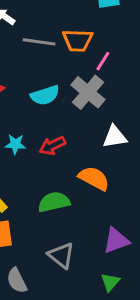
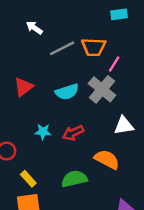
gray line: (39, 42) -> (62, 48), turned -35

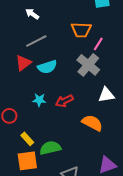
gray line: (62, 48) -> (36, 41), moved
cyan semicircle: (67, 92) -> (47, 67), moved
green semicircle: (74, 179) -> (50, 148), moved

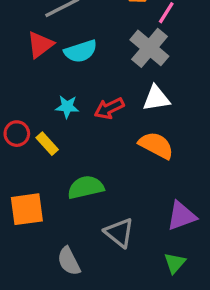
white triangle: (106, 95) -> (156, 98), moved
yellow rectangle: (27, 139) -> (47, 144), moved
orange square: (27, 161) -> (27, 209), moved

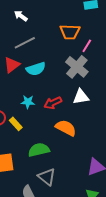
orange semicircle: (156, 145) -> (66, 128), moved
gray triangle: (119, 233) -> (47, 177), moved

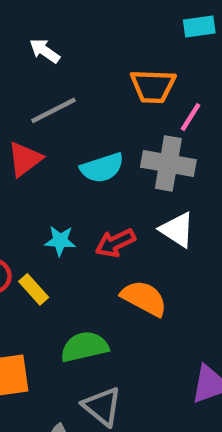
gray cross: (77, 67) -> (168, 163), turned -30
cyan semicircle: (36, 69) -> (102, 168), moved
white triangle: (81, 97) -> (177, 230), turned 42

